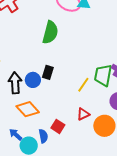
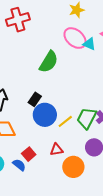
blue circle: (33, 80) -> (45, 115), moved, size x1.5
blue semicircle: (43, 136) -> (19, 165), moved, turned -56

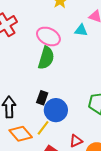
pink ellipse: (75, 38) -> (48, 36), moved
yellow line: (65, 121) -> (43, 128), moved

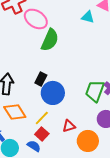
pink ellipse: (48, 36) -> (36, 19), moved
yellow line: (43, 128) -> (42, 118), moved

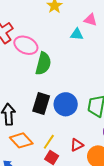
black rectangle: (41, 79) -> (41, 103), size x1.5
blue circle: (53, 93) -> (66, 104), moved

